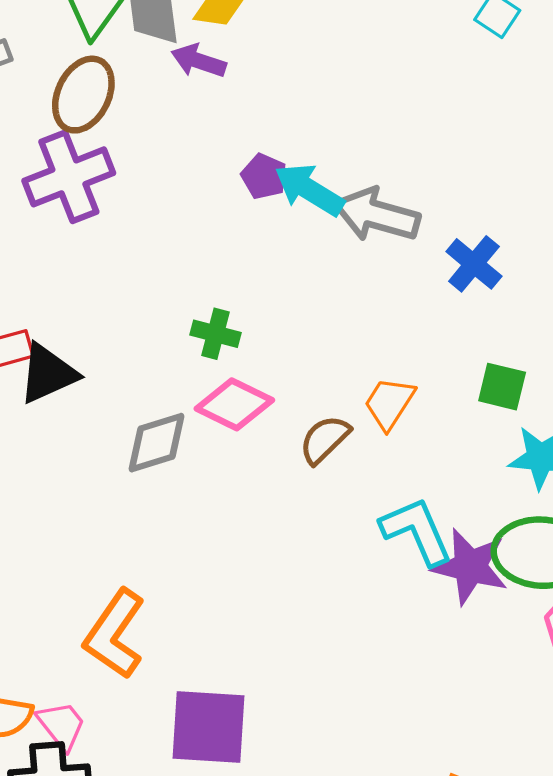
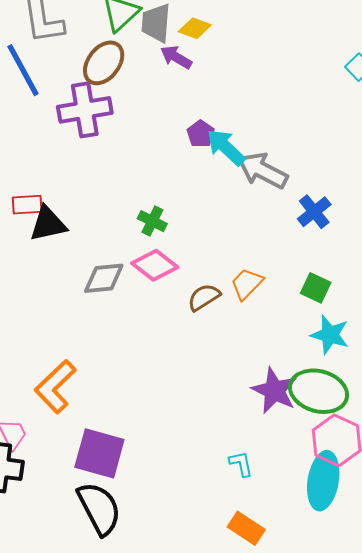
cyan L-shape: (417, 531) -> (241, 464), moved, size x0.6

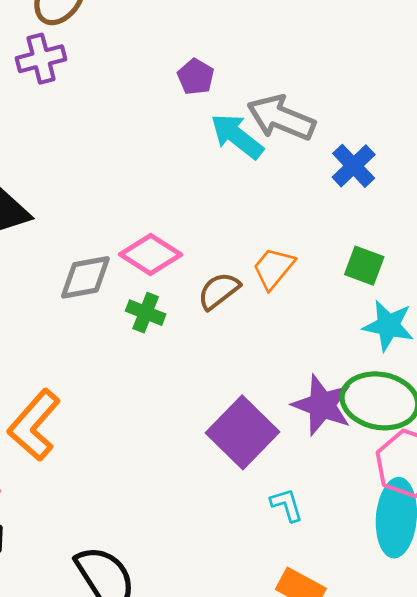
purple cross: (85, 110) -> (41, 59), size x0.7
cyan arrow: (226, 147) -> (237, 136), moved
green cross: (152, 221) -> (146, 313), moved
purple square: (99, 453) -> (242, 432), moved, turned 34

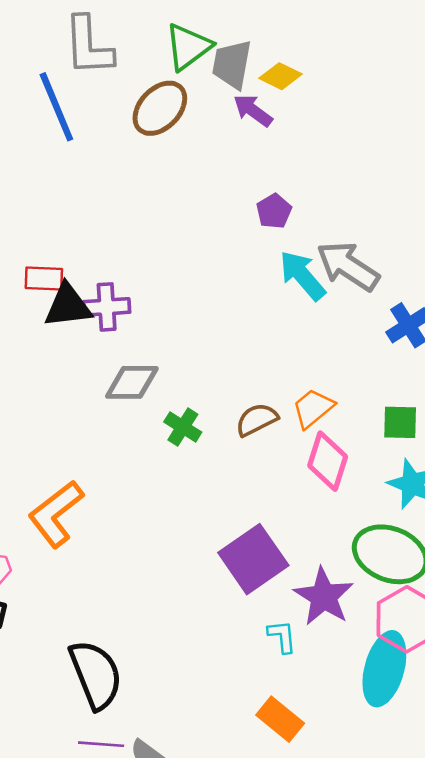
purple cross: (41, 59) -> (107, 307), moved
pink diamond: (151, 254) -> (328, 461), moved, turned 64
green square: (364, 266) -> (400, 422), turned -30
purple star: (322, 405) -> (324, 597), moved

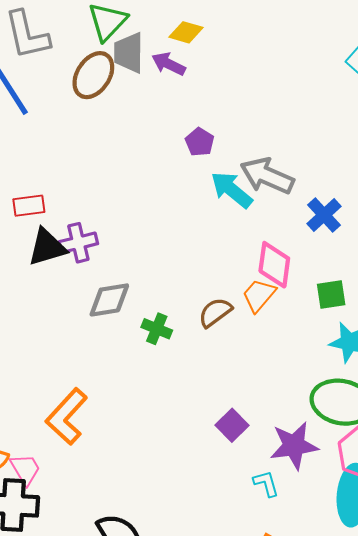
gray trapezoid: (232, 64) -> (129, 53), moved
red rectangle: (44, 279) -> (29, 206), moved
pink diamond: (328, 461) -> (274, 265), moved
purple square: (253, 559) -> (232, 425), size x0.6
purple star: (324, 597) -> (294, 446), turned -30

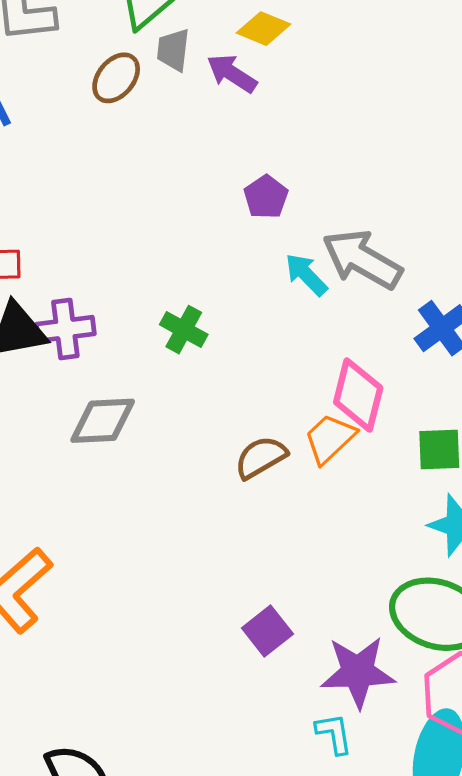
gray trapezoid: (129, 53) -> (173, 50), size x0.7
brown ellipse: (93, 75) -> (116, 78), size x0.7
cyan arrow: (232, 190) -> (306, 275), size x0.7
green cross: (157, 329) -> (184, 330), moved
cyan L-shape: (266, 483) -> (334, 734), moved

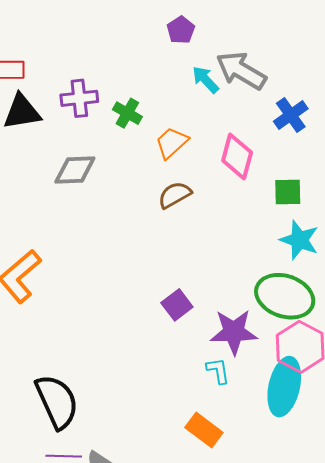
purple cross: (65, 329) -> (79, 98), moved
orange trapezoid: (330, 439) -> (172, 143), moved

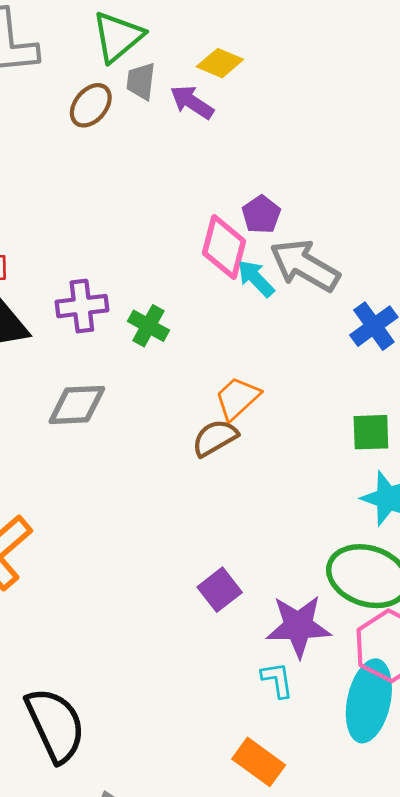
purple pentagon: (181, 30) -> (261, 215), moved
orange trapezoid: (172, 143) -> (237, 398), moved
pink diamond: (237, 156) -> (224, 247), moved

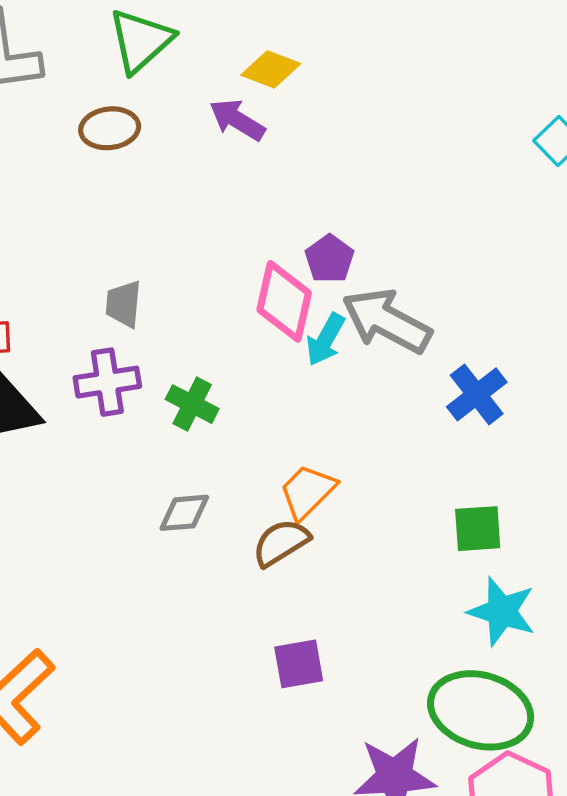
gray trapezoid: (141, 81) -> (123, 304), moved
brown ellipse: (91, 105) -> (110, 128), turned 45
cyan arrow: (256, 278) -> (325, 340), turned -105
gray diamond: (77, 405) -> (184, 513), moved, size x0.7
purple square: (220, 590) -> (299, 664), moved, turned 30

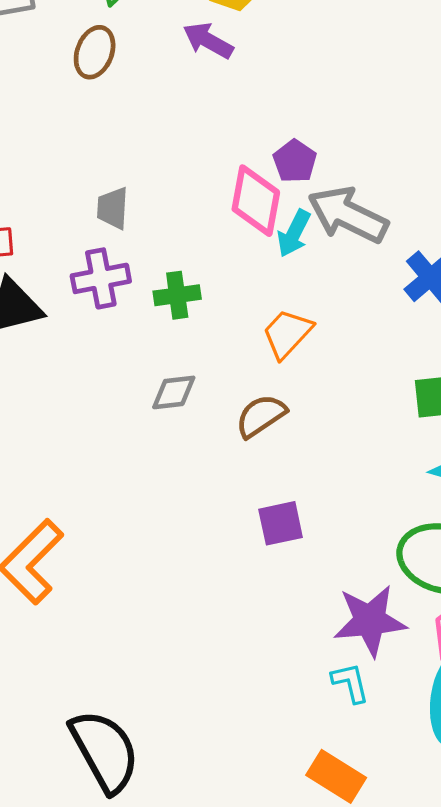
brown ellipse: (110, 128) -> (95, 52), turned -60
green cross: (192, 404) -> (177, 295), turned -33
orange trapezoid: (308, 492) -> (287, 334), moved

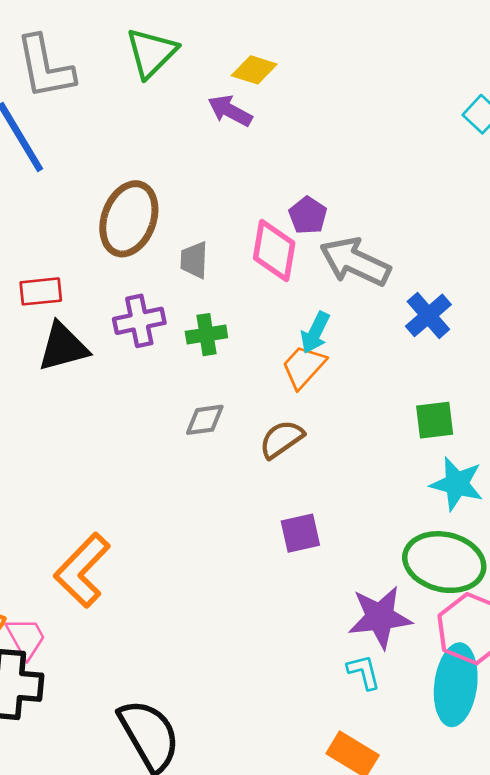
brown ellipse: (95, 52) -> (129, 219), moved, size x1.6
gray trapezoid: (113, 208) -> (194, 260), moved
cyan arrow: (294, 233) -> (315, 333), moved

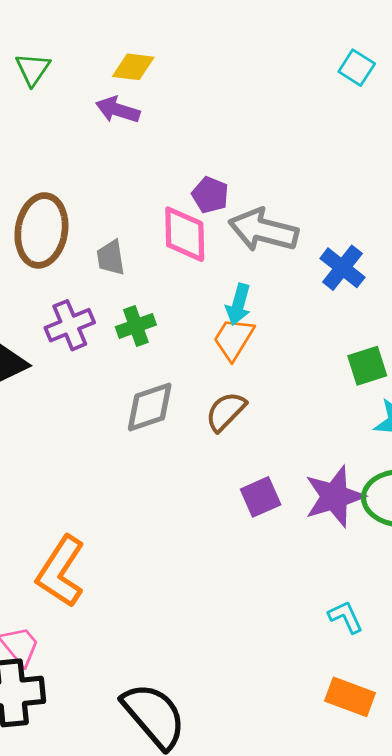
green triangle: (151, 53) -> (33, 69), size x0.7
gray diamond: (205, 420) -> (150, 407), size x1.4
purple star: (380, 617) -> (334, 496), moved

